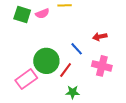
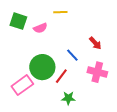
pink semicircle: (42, 13) -> (40, 28), moved
red arrow: (100, 37) -> (95, 43), turned -120

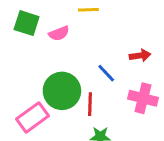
red arrow: (95, 43) -> (140, 56), turned -56
red line: (61, 76) -> (90, 104), turned -35

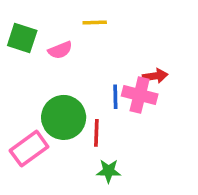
blue line: (106, 73) -> (115, 97), turned 42
pink cross: (143, 98) -> (140, 95), moved

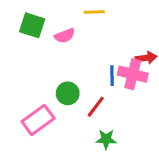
green circle: (64, 117) -> (68, 93), size x0.6
red line: (96, 133) -> (96, 107), turned 35

